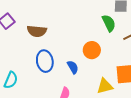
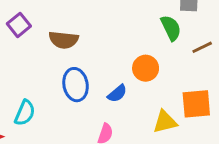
blue semicircle: (73, 67) -> (117, 93), turned 80

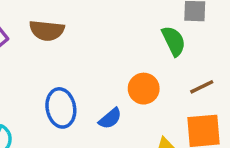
brown semicircle: (64, 40) -> (47, 30), moved
brown line: (202, 47) -> (202, 87), moved

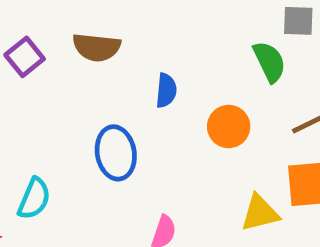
blue semicircle: (110, 119) -> (166, 90), moved, turned -45

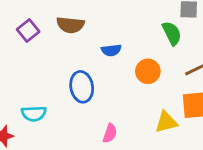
blue semicircle: (166, 90) -> (111, 50), turned 78
cyan semicircle: (34, 199) -> (34, 114), turned 65

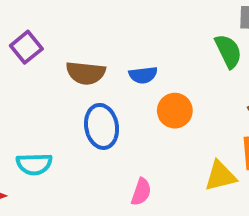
brown semicircle: (70, 25) -> (86, 73), moved
orange circle: (148, 71) -> (175, 111), moved

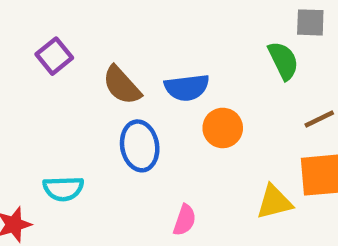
brown semicircle: (86, 73) -> (122, 85), turned 42
blue semicircle: (143, 75) -> (187, 88), size x1.4

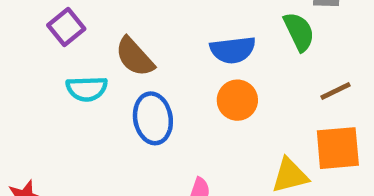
blue semicircle: (187, 88) -> (233, 50), moved
cyan semicircle: (63, 189) -> (87, 89), moved

